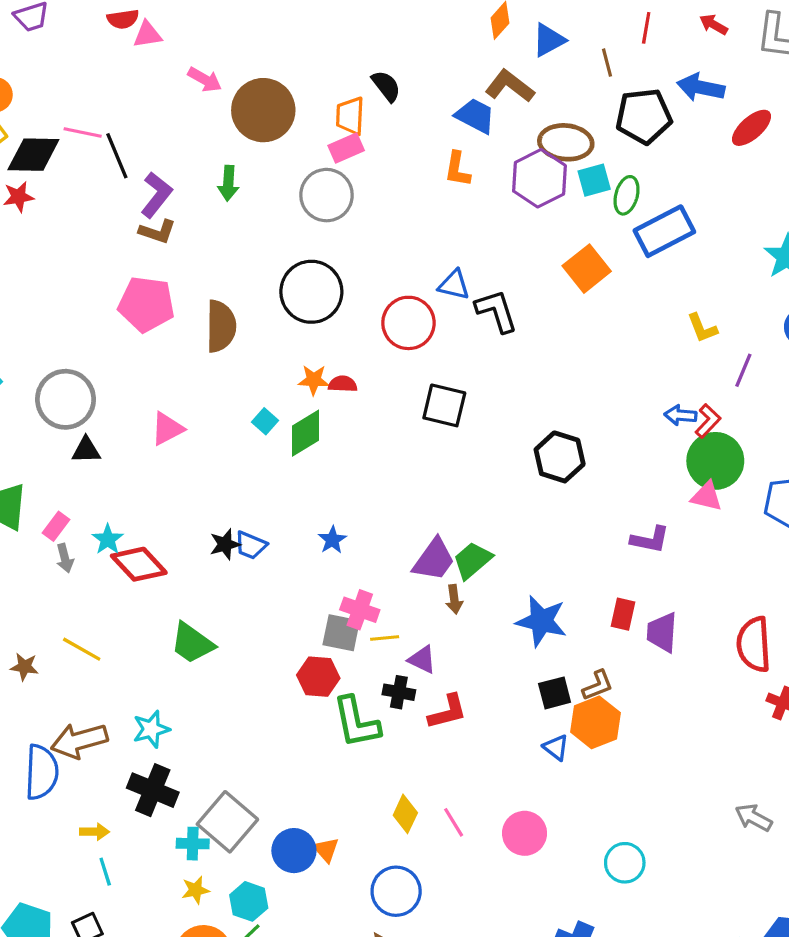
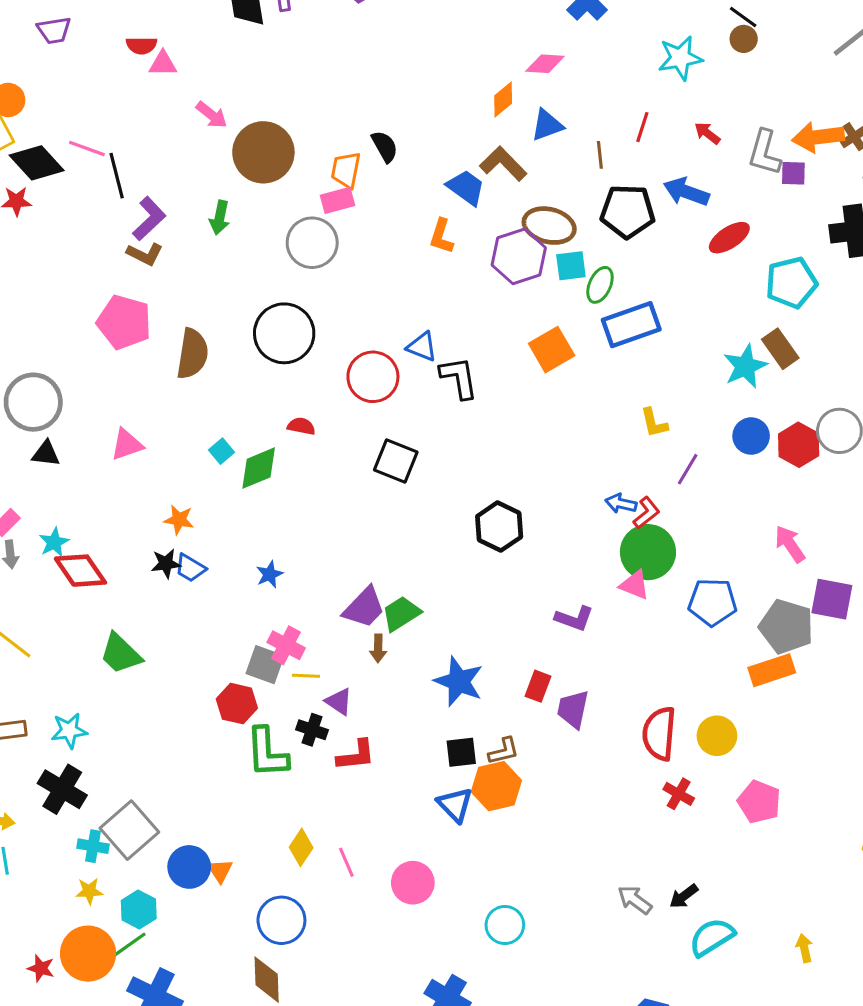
black diamond: (33, 155) -> (37, 163), turned 38
orange star: (314, 380) -> (179, 520), moved
blue triangle: (556, 747) -> (455, 805), size x1.4

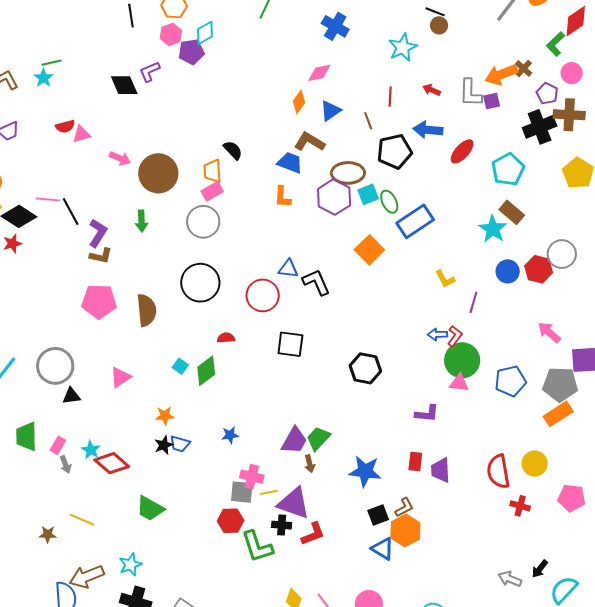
green ellipse: (600, 285) -> (389, 202), turned -35
blue star: (269, 574) -> (230, 435), turned 30
purple triangle: (339, 702) -> (294, 503), size x1.8

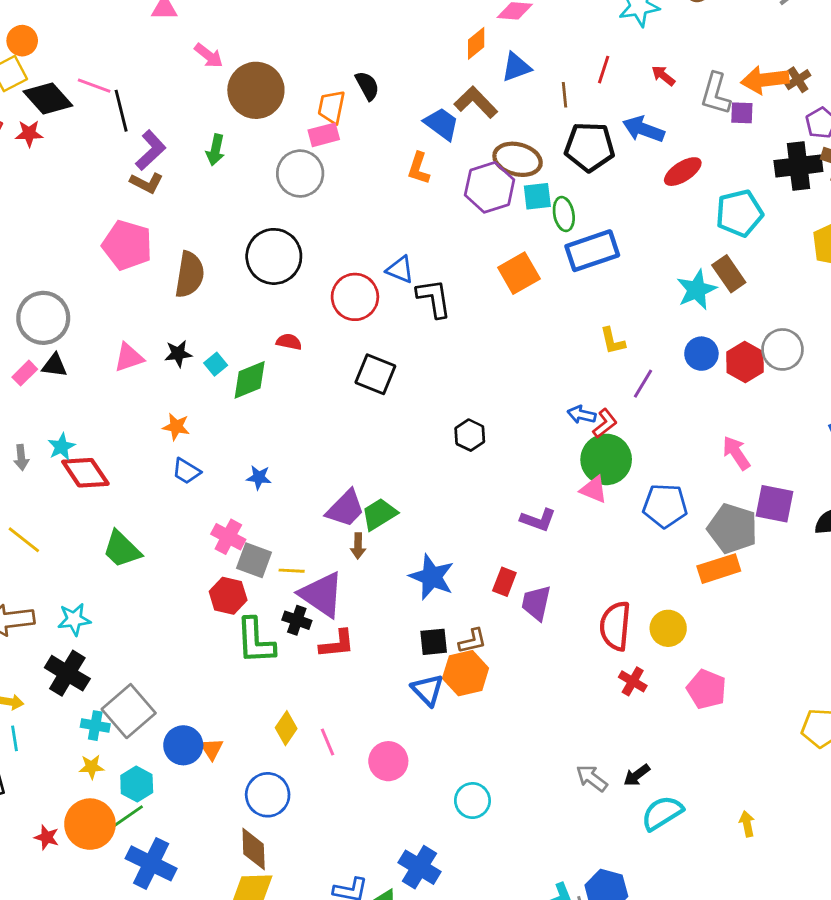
black hexagon: (365, 368) -> (470, 435), size x0.7
pink rectangle: (58, 445) -> (25, 373), moved
black star: (164, 445) -> (178, 354), moved
pink cross: (252, 477) -> (228, 537), moved

